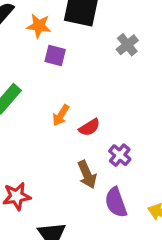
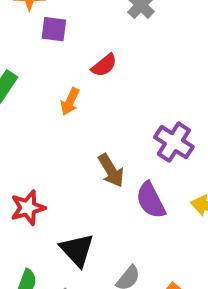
red semicircle: (89, 127) -> (104, 65), moved
purple cross: (120, 155) -> (174, 142), moved, size x1.4

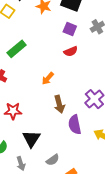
purple square: (54, 29) -> (70, 29), moved
orange arrow: (70, 102) -> (48, 78), moved

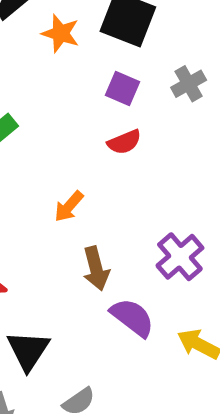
purple semicircle: (75, 125) -> (132, 317), turned 138

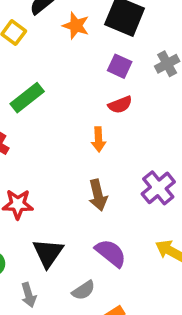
orange arrow: (69, 206) -> (99, 139), moved, turned -45
purple semicircle: (132, 317) -> (111, 253), moved

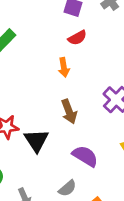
black triangle: (48, 253) -> (36, 140), moved

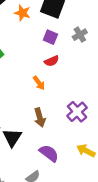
orange arrow: (64, 67) -> (39, 83), turned -32

